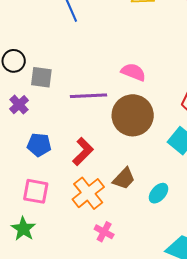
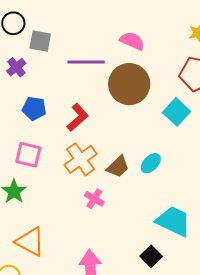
brown trapezoid: (124, 179) -> (118, 167), moved

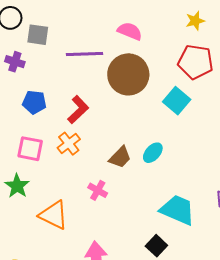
purple cross: (16, 67) -> (15, 62), turned -30
orange cross: (81, 159) -> (69, 144), moved, size x0.7
orange triangle: (30, 242) -> (54, 215), moved

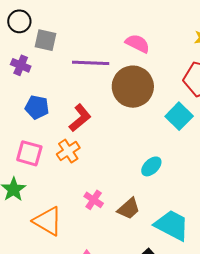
brown trapezoid: (120, 157) -> (129, 209), moved

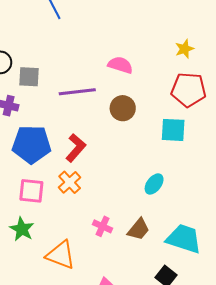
brown circle: (133, 87) -> (123, 108), size x0.6
blue pentagon: (37, 107) -> (32, 144), size x1.6
cyan square: (179, 116) -> (173, 130), turned -32

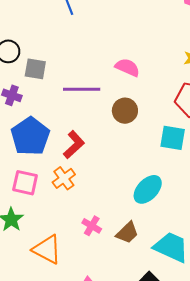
blue pentagon: (32, 144) -> (30, 136), turned 30
cyan ellipse: (154, 184) -> (148, 189), size x1.4

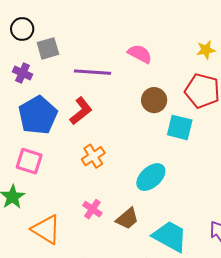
gray square: (35, 69) -> (48, 48), turned -30
brown circle: (125, 111) -> (154, 100), moved
red L-shape: (74, 145) -> (81, 111), moved
orange cross: (64, 178) -> (93, 156), moved

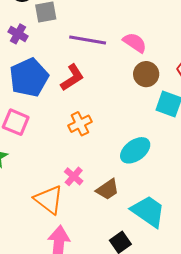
pink semicircle: (140, 54) -> (135, 43), moved
orange triangle: (46, 229) -> (49, 200), moved

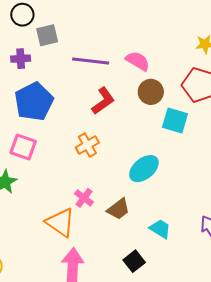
purple cross: (18, 34) -> (21, 59), turned -30
red L-shape: (72, 78) -> (103, 101), moved
cyan trapezoid: (148, 211) -> (160, 229), size x0.6

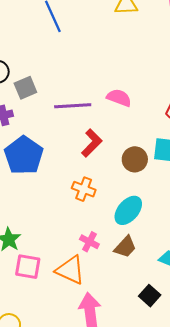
brown circle: (151, 92) -> (135, 159), moved
orange cross: (87, 145) -> (84, 189), turned -30
pink square: (23, 147) -> (28, 267), moved
cyan ellipse: (144, 169) -> (128, 210), moved

